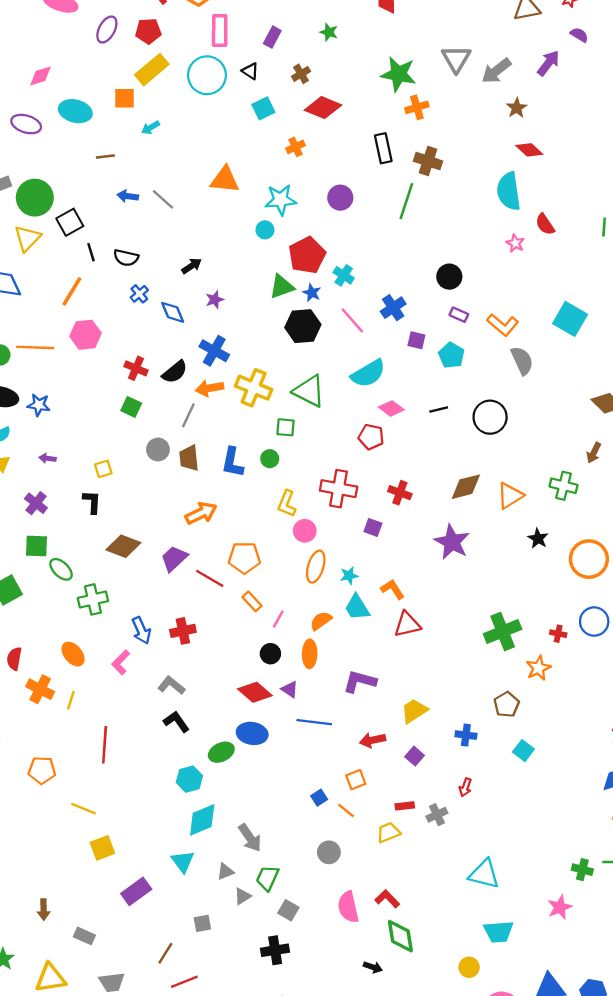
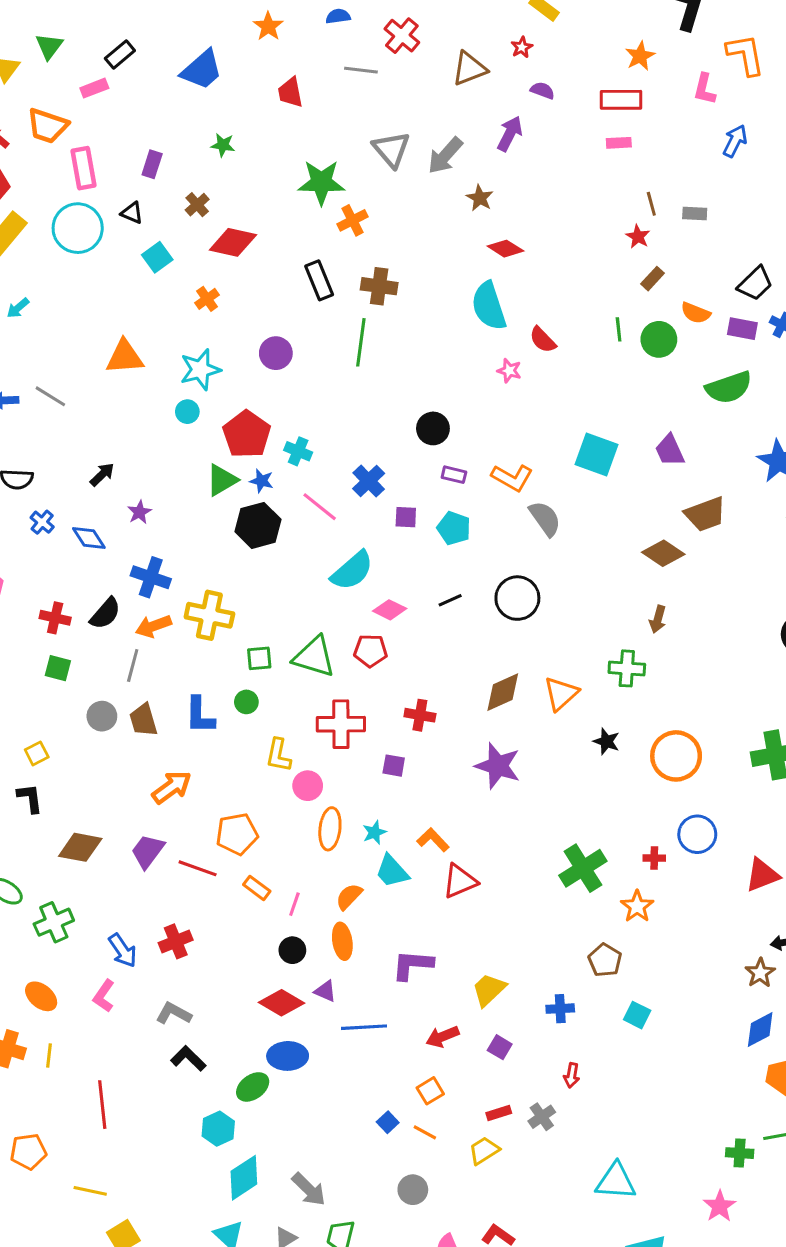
green triangle: (309, 391) -> (314, 657), moved

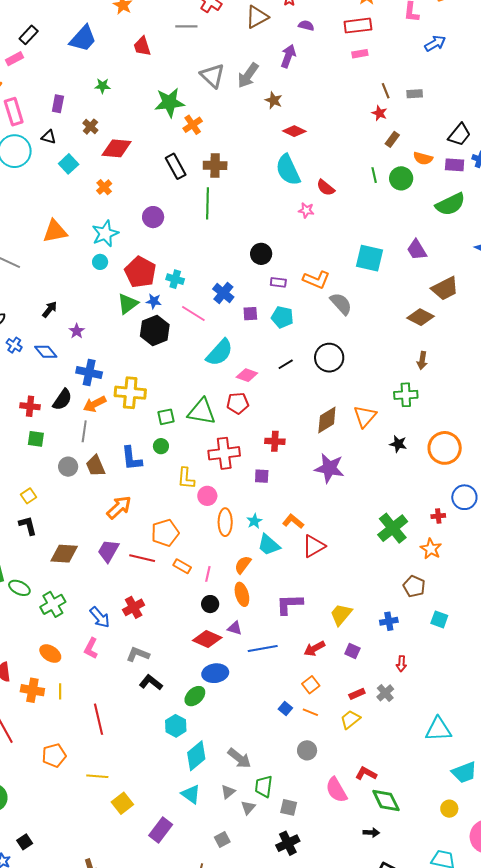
blue arrow: (735, 141) -> (435, 43), turned 40

